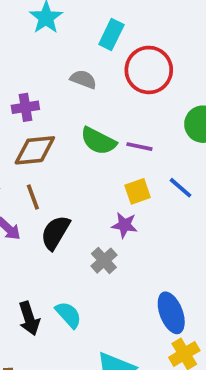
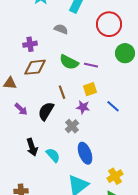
red circle: (149, 70) -> (109, 24), moved
blue line: (181, 188) -> (113, 106), moved
brown line: (33, 197) -> (62, 92), moved
blue ellipse: (171, 313) -> (85, 153), moved
black arrow: (29, 318) -> (32, 147), moved

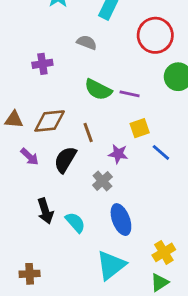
brown diamond: (35, 67) -> (50, 121), moved
yellow square: (90, 89) -> (140, 128), moved

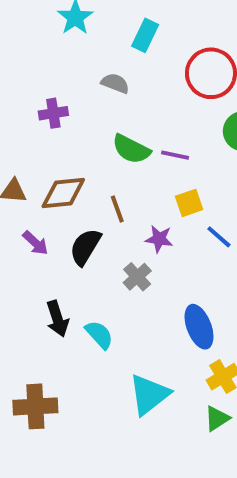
blue ellipse: (121, 220) -> (199, 327), moved
brown cross: (30, 274) -> (35, 406), size x1.5

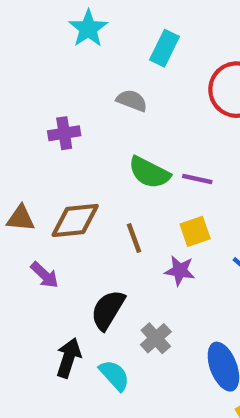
yellow square: (189, 203) -> (195, 231), moved
black semicircle: (85, 247) -> (108, 310), moved
gray cross: (137, 277) -> (156, 338), moved
black arrow: (57, 319) -> (69, 358), turned -144

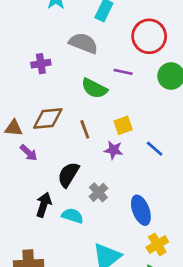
gray semicircle: (132, 101) -> (83, 43), size x1.5
purple line: (197, 179) -> (123, 72), moved
brown triangle: (21, 218) -> (14, 128), moved
cyan semicircle: (114, 375) -> (72, 216), turned -30

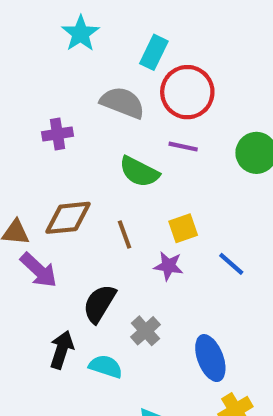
red circle: (149, 36) -> (187, 92), moved
purple arrow: (29, 153) -> (39, 270), size x1.4

